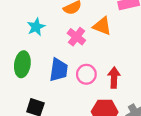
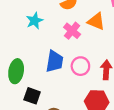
green ellipse: (22, 64) -> (16, 71), moved

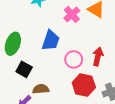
pink circle: (80, 66) -> (74, 59), moved

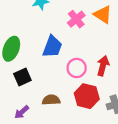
black square: (24, 69) -> (22, 77), turned 35
brown semicircle: (41, 89) -> (51, 100), moved

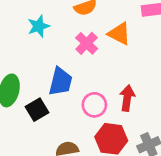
black square: (22, 77) -> (37, 110), moved

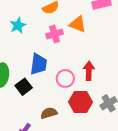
pink cross: (87, 43) -> (55, 34), turned 35

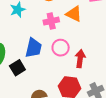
pink circle: (65, 78) -> (61, 48), moved

